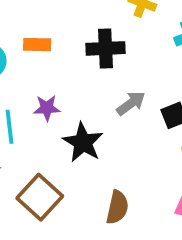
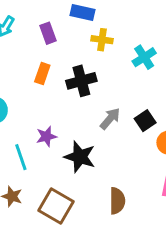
orange rectangle: (37, 45) -> (42, 73), moved, turned -60

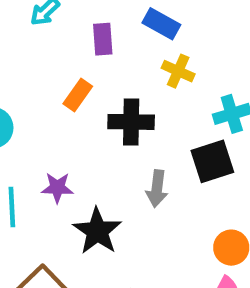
gray arrow: (110, 119) -> (157, 189), turned 130
black square: (145, 121) -> (212, 161), moved, size x1.4

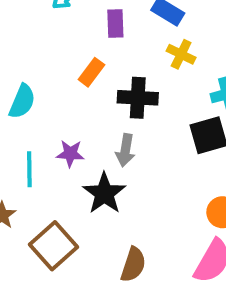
gray arrow: (157, 189) -> (125, 150), moved

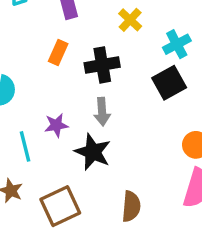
yellow cross: (181, 54) -> (130, 20), turned 30
brown square: (54, 246) -> (60, 206), turned 30

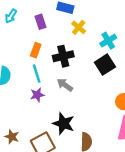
gray arrow: (102, 112) -> (65, 85), turned 133
cyan line: (25, 146) -> (37, 74), moved
black star: (93, 152) -> (63, 123), moved

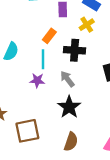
yellow cross: (79, 27) -> (87, 25), moved
black star: (63, 123) -> (69, 107), moved

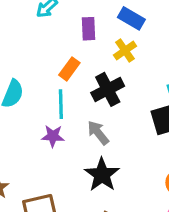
black cross: (75, 50) -> (108, 89), turned -30

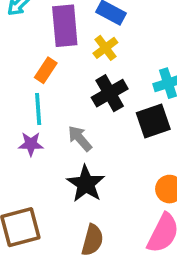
purple rectangle: (88, 29) -> (65, 26), size x1.6
black cross: (108, 89) -> (110, 93), moved

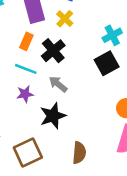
black cross: (110, 93) -> (53, 51), moved
cyan line: (38, 109) -> (26, 69), turned -55
black star: (86, 184) -> (53, 116), moved, turned 30

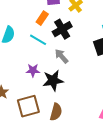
purple star: (25, 94) -> (33, 70), moved
brown semicircle: (79, 153) -> (56, 112), moved

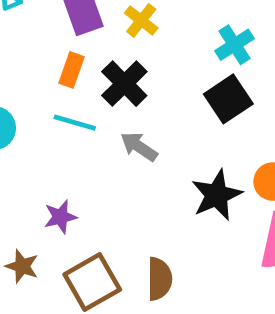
purple star: (33, 70) -> (60, 217), moved
black star: (53, 80) -> (217, 195), moved

